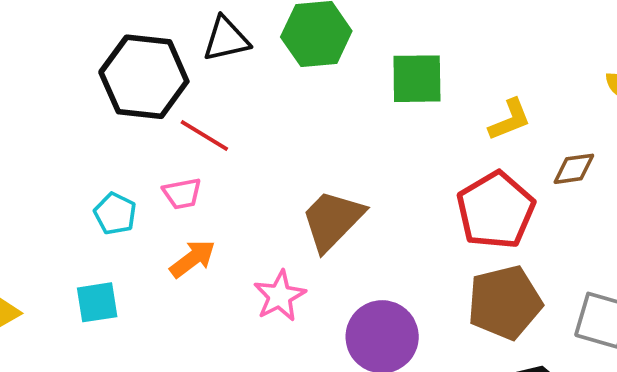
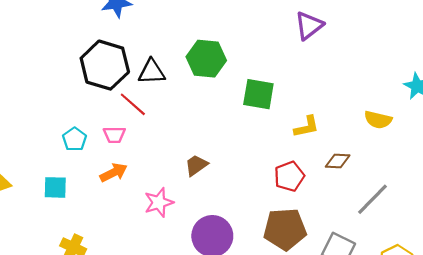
black triangle: (226, 39) -> (152, 72), moved
red pentagon: (496, 210) -> (289, 176), size x0.7
brown trapezoid: (332, 220) -> (196, 165), size x0.6

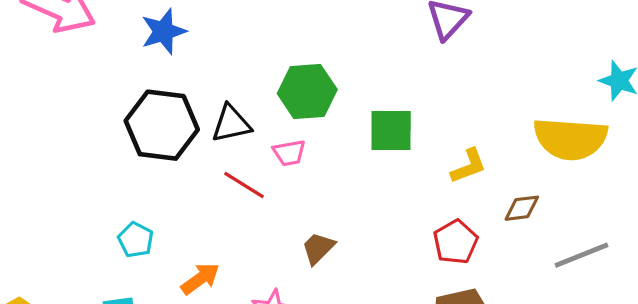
red line: (133, 104) -> (244, 185), moved
yellow semicircle: (378, 120) -> (570, 139), size x1.8
pink trapezoid: (114, 135) -> (289, 153), moved
gray line: (373, 199) -> (581, 255), turned 33

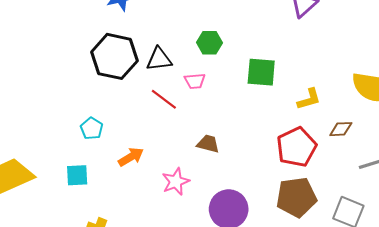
green hexagon: (307, 91) -> (210, 43), size x0.7
red pentagon: (456, 242) -> (296, 147), size x1.4
brown trapezoid: (318, 248) -> (208, 144), turned 55

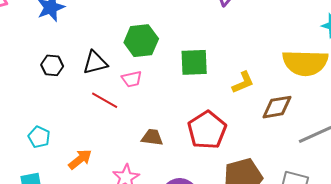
green hexagon: (210, 43) -> (141, 41), size x1.4
black hexagon: (114, 56) -> (52, 65), size x0.5
brown diamond: (341, 129) -> (277, 107), size x1.4
red pentagon: (296, 147) -> (207, 130), moved

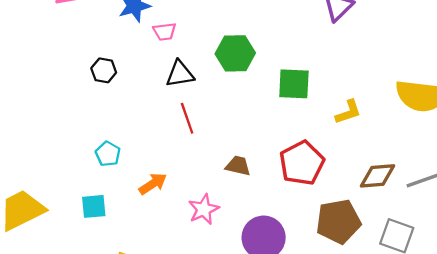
black hexagon: (52, 65) -> (104, 70), moved
pink trapezoid: (132, 79) -> (165, 32), moved
red line: (105, 100) -> (187, 118), turned 36
brown diamond: (277, 107) -> (378, 176), moved

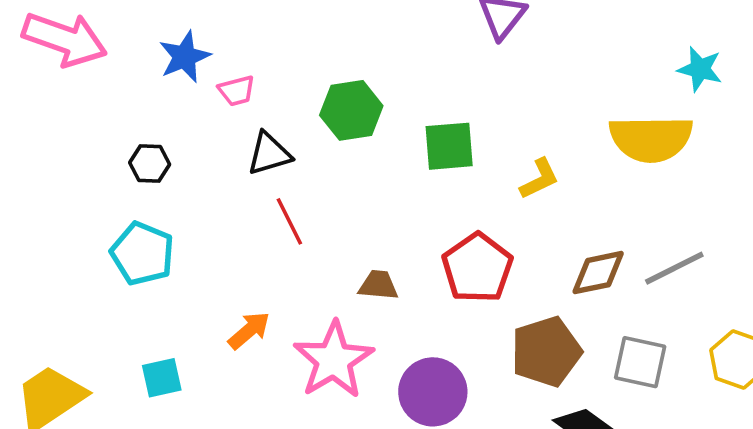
cyan pentagon: (108, 154) -> (142, 253), moved, size x1.6
pink star: (204, 209) -> (334, 360), size x1.6

